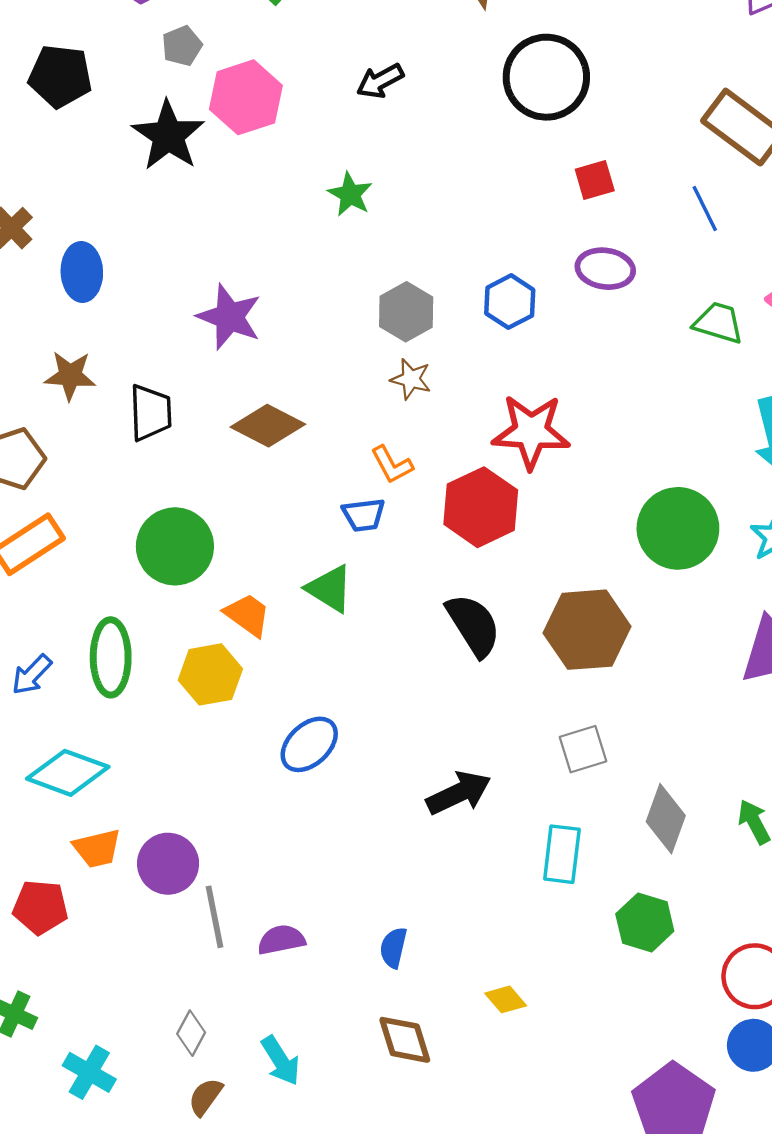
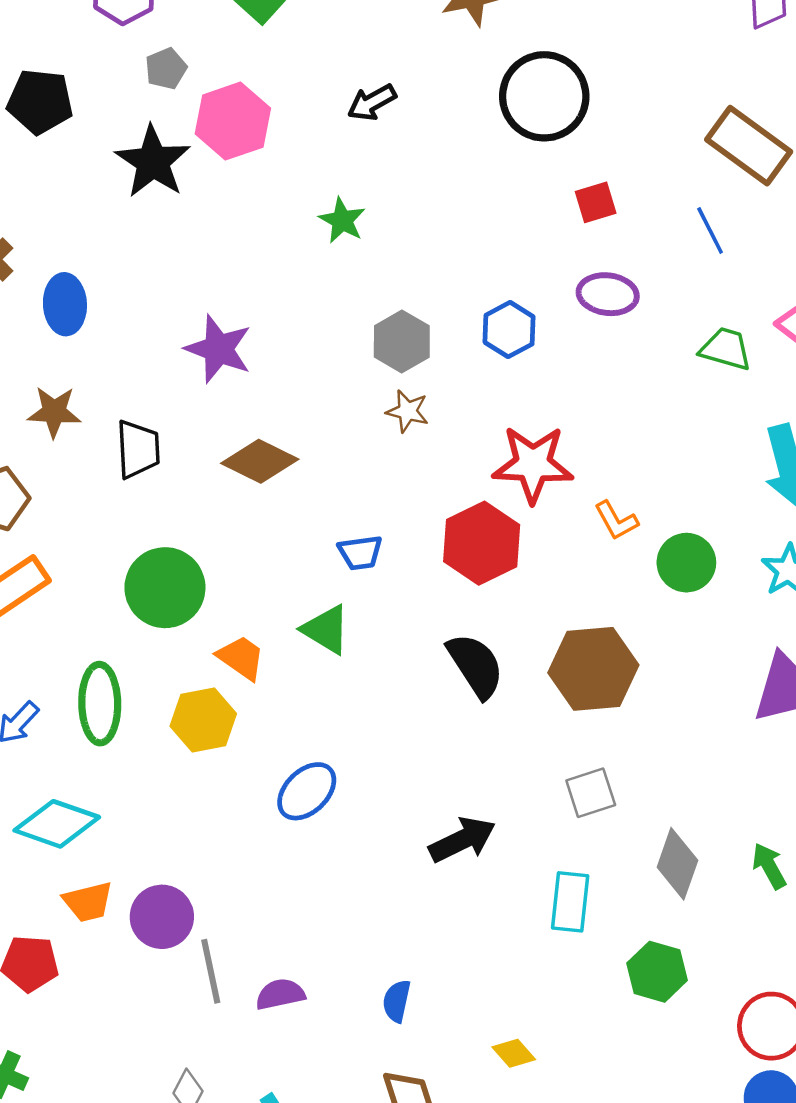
orange L-shape: (392, 465) -> (616, 521), moved
green circle: (678, 528) -> (686, 563), size x0.7

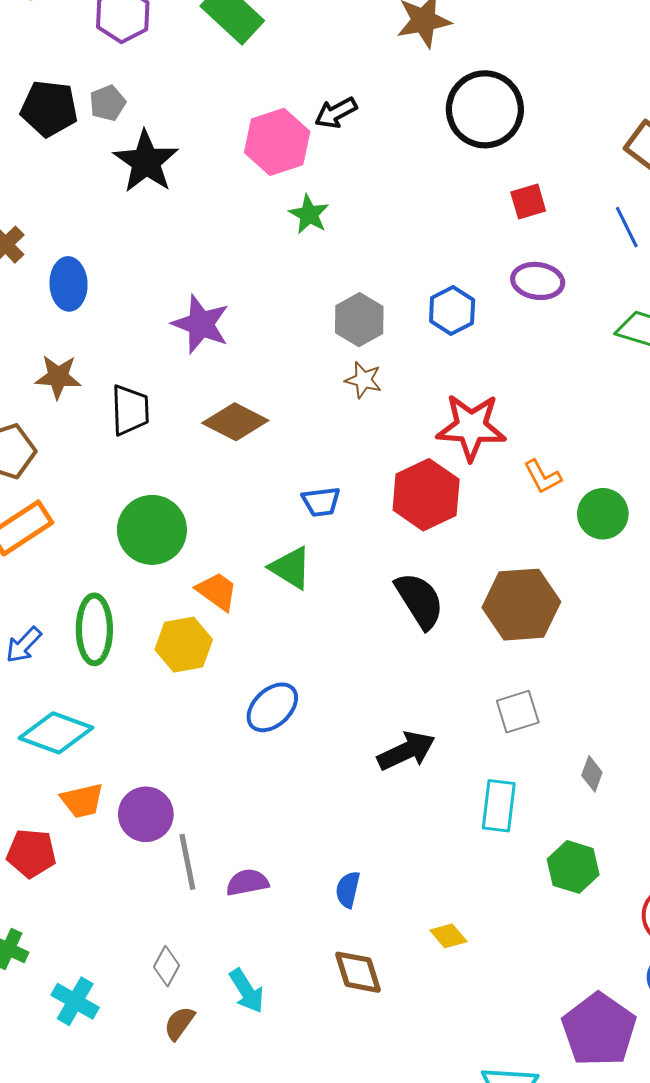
gray pentagon: (166, 69) -> (108, 103), moved
pink hexagon: (233, 121) -> (277, 142), moved
gray diamond: (677, 864) -> (592, 774), size x0.6

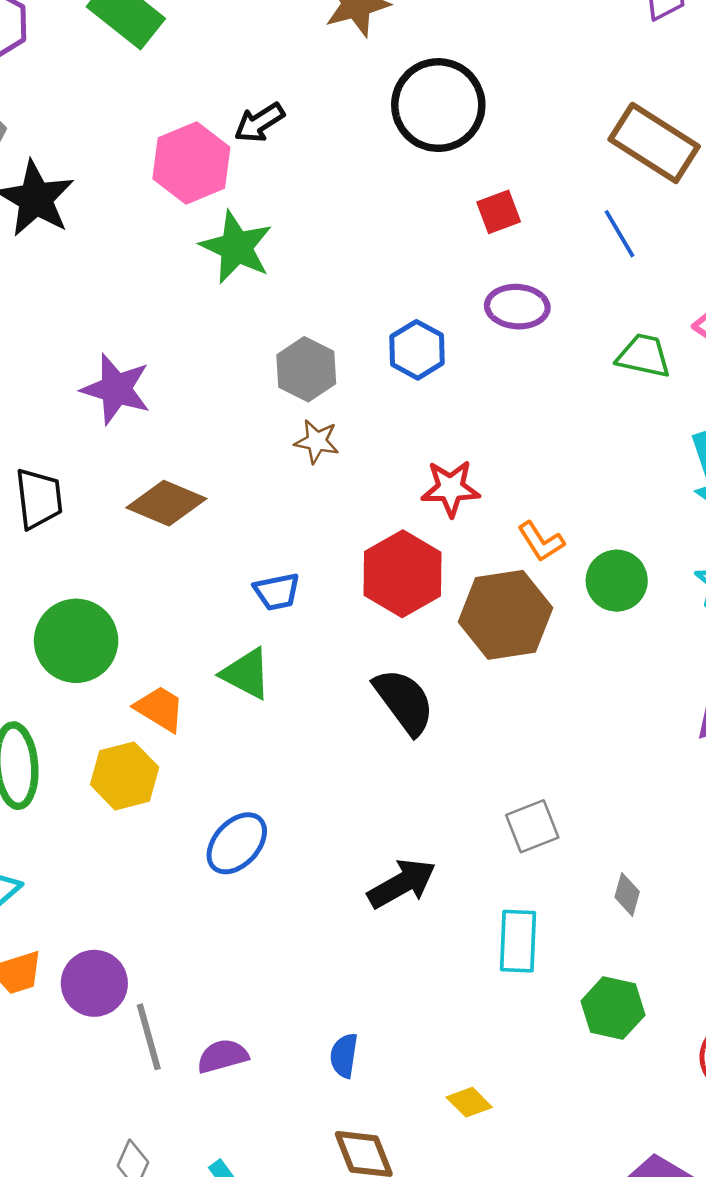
green star: (309, 214) -> (236, 247), size x1.5
red star: (471, 427) -> (451, 488), size x0.7
brown hexagon: (521, 605) -> (505, 615), moved

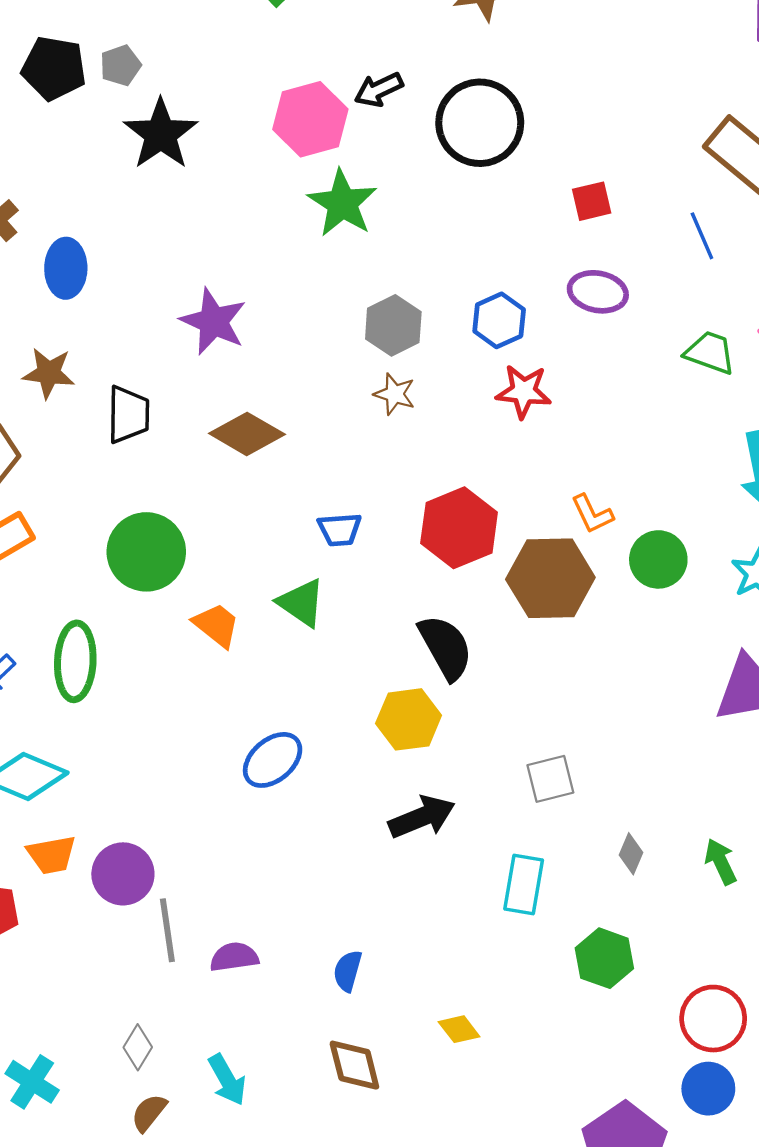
black circle: (438, 105) -> (480, 123), moved
red star: (451, 488) -> (524, 391), moved
yellow hexagon: (125, 776) -> (409, 719), moved

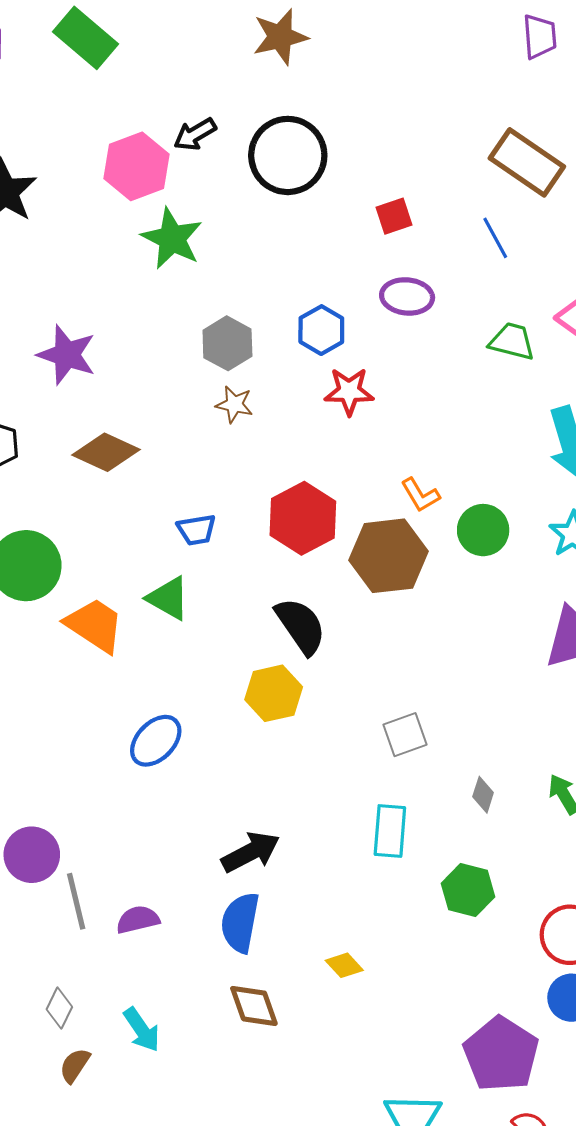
orange trapezoid: (216, 625) -> (95, 625), size x1.4
black arrow: (422, 817) -> (251, 852), moved
blue semicircle: (348, 971) -> (240, 923), size x1.6

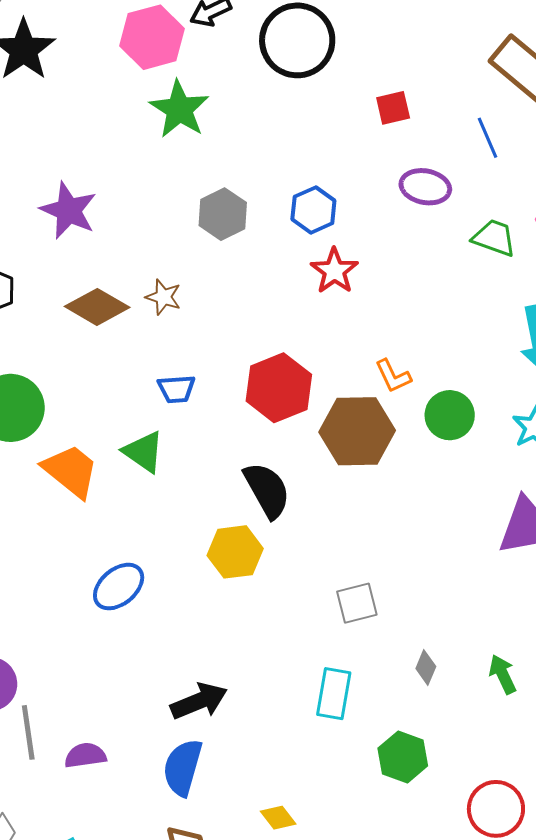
purple ellipse: (407, 296) -> (425, 187), moved
red star: (349, 391) -> (334, 271), turned 30
brown star: (234, 404) -> (163, 297), moved

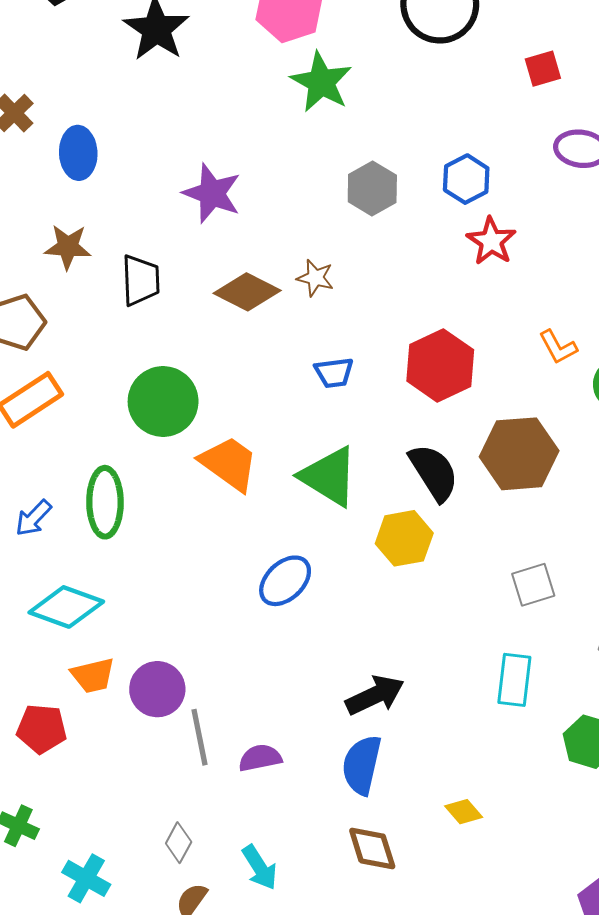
brown hexagon: (357, 431) -> (519, 454), moved
green triangle: (143, 452) -> (329, 477), moved, size x1.4

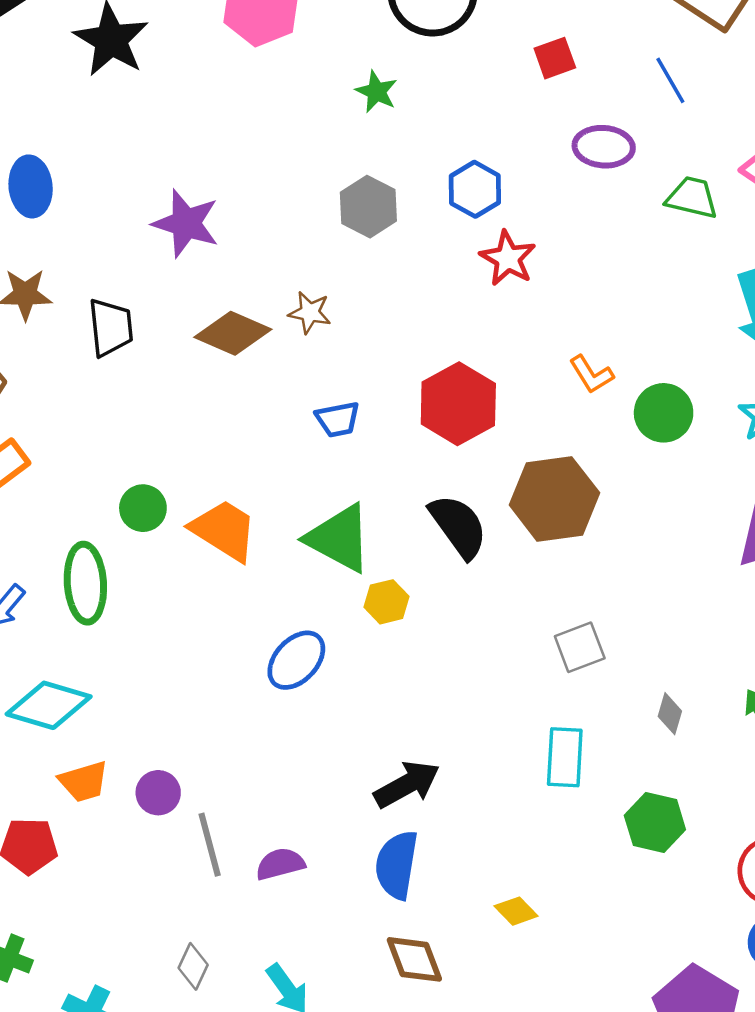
green star: (321, 82) -> (376, 92), moved, size x0.6
green circle: (163, 402) -> (143, 508), moved, size x0.6
yellow hexagon: (404, 538) -> (387, 602), moved, size x0.7
purple circle: (157, 689) -> (158, 793), size x0.7

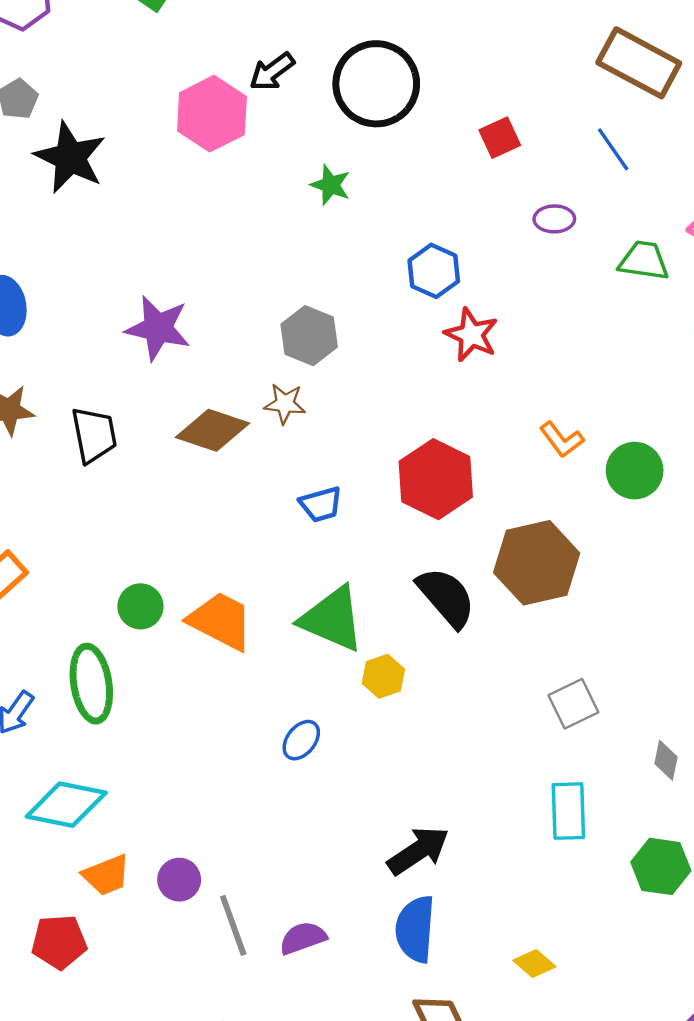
purple ellipse: (604, 147) -> (554, 219), size x0.7
gray hexagon: (368, 207) -> (309, 336), moved
blue ellipse: (296, 660) -> (301, 740), size x0.7

